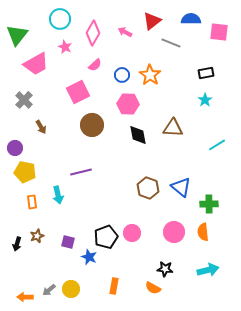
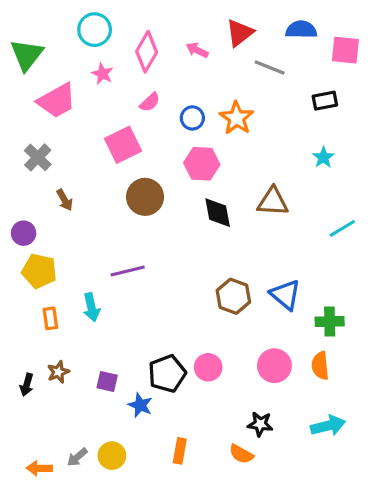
black rectangle: (206, 73) -> (325, 101), moved

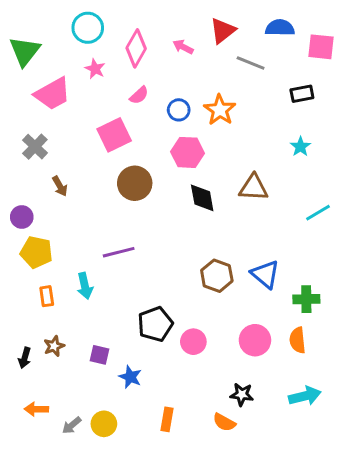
black pentagon: (167, 374) -> (155, 324), moved
orange arrow: (39, 468) -> (36, 409), moved

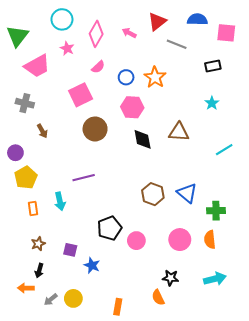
gray cross: (35, 147) -> (25, 103), turned -30
yellow pentagon: (36, 252) -> (26, 178), turned 30
black arrow: (25, 358) -> (39, 271), moved
orange rectangle: (167, 419) -> (118, 307), moved
orange semicircle: (224, 422) -> (158, 297), turned 35

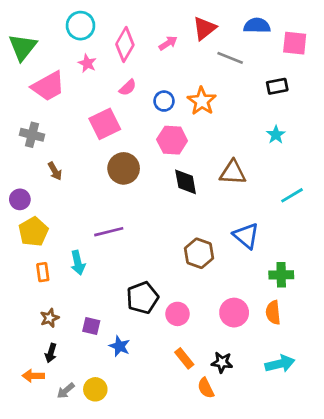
pink arrow: (129, 33) -> (168, 43), turned 120
blue triangle: (187, 193) -> (246, 236), moved
orange rectangle: (118, 307) -> (184, 358), moved, turned -49

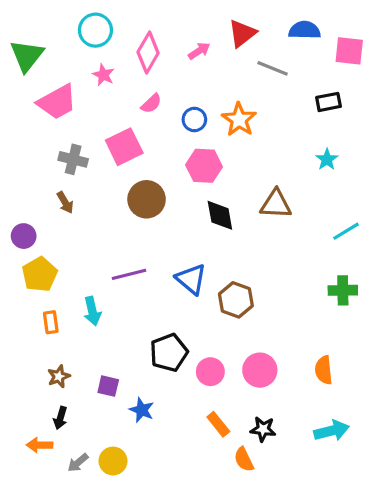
gray cross: (32, 135) -> (73, 159), moved
blue triangle: (246, 236) -> (191, 279), moved
green cross: (281, 275) -> (343, 290), moved
pink circle: (234, 313) -> (260, 370), moved

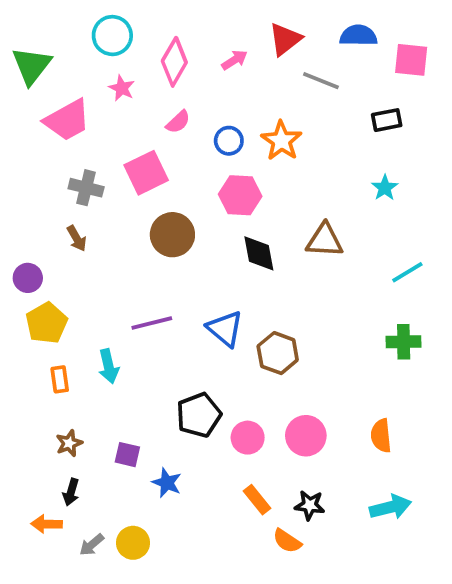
orange semicircle: (244, 459) -> (287, 541), turned -30

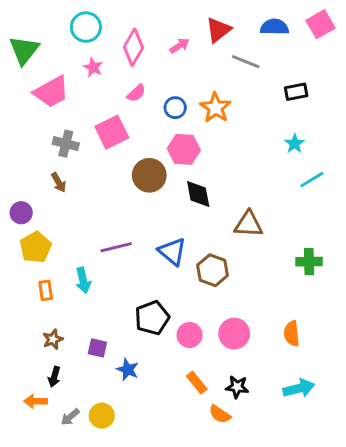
pink square: (411, 60) -> (321, 24), moved, turned -36
brown circle: (172, 235) -> (149, 175), moved
brown triangle: (325, 240) -> (249, 224), moved
cyan line: (407, 272) -> (312, 180), moved

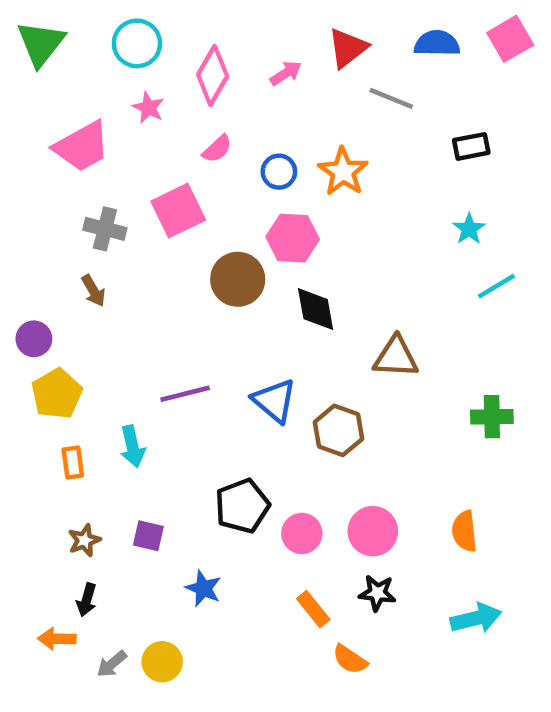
green triangle: (24, 50) -> (41, 43), moved
purple square: (97, 348) -> (148, 536), moved
black star: (237, 387) -> (377, 593), moved

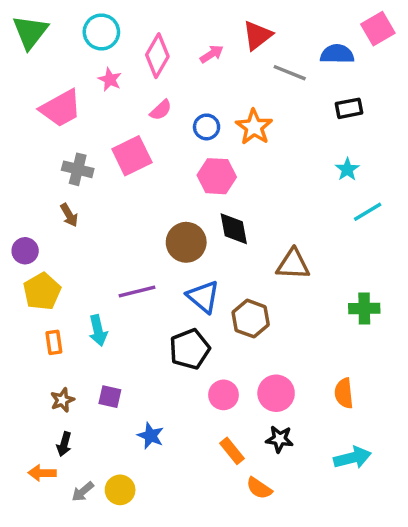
blue semicircle: (437, 43) -> (337, 54), moved
brown circle: (238, 279) -> (186, 242), moved
black pentagon: (242, 506) -> (190, 349), moved

